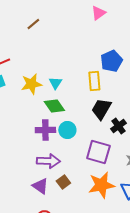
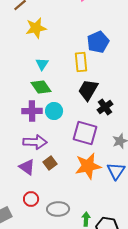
yellow star: (31, 84) -> (36, 28), moved

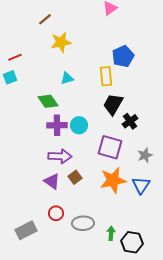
cyan triangle: (42, 64) -> (67, 78), turned 40
green diamond: (41, 87) -> (48, 101), moved

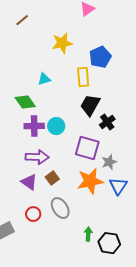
yellow star: (61, 42) -> (62, 43), moved
gray star: (145, 155) -> (109, 162), moved
gray ellipse: (83, 223) -> (60, 208), moved, turned 60

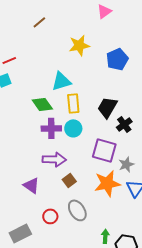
yellow rectangle: (83, 77) -> (73, 103), moved
cyan triangle: (44, 79) -> (61, 81), size x1.5
purple triangle: (29, 182) -> (31, 185), moved

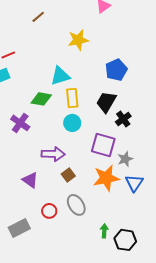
blue pentagon: (117, 59) -> (116, 70), moved
green diamond: (42, 104) -> (41, 99), turned -45
purple cross: (51, 128) -> (20, 123), moved, turned 36

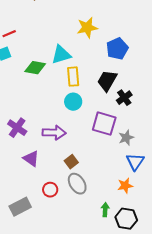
yellow star: (78, 40) -> (87, 28), moved
green diamond: (41, 99) -> (35, 68), moved
purple cross: (20, 123) -> (17, 128), moved
brown square: (68, 175) -> (71, 162), moved
orange star: (106, 178) -> (125, 186), moved, size x0.6

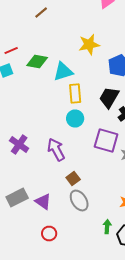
green diamond: (35, 68) -> (37, 62), moved
purple arrow: (54, 133) -> (56, 150), turned -120
purple triangle: (31, 159) -> (43, 202), moved
red circle: (50, 190) -> (49, 234), moved
gray rectangle: (20, 207) -> (17, 198), moved

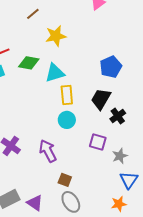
yellow star: (89, 44) -> (56, 36), moved
purple square: (106, 140) -> (98, 142), size x0.7
brown square: (73, 178) -> (65, 180), turned -32

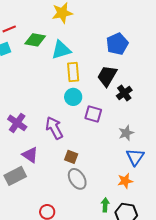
purple square: (98, 142) -> (93, 114), moved
purple triangle: (35, 203) -> (30, 155), moved

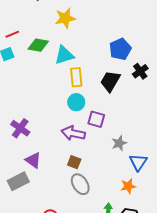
black cross: (124, 93) -> (140, 71), moved
purple arrow: (54, 128) -> (73, 133), moved, turned -50
gray star: (126, 133) -> (119, 143), moved

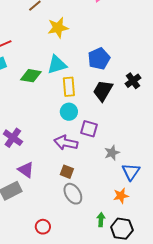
green diamond: (38, 45) -> (31, 76), moved
blue pentagon: (120, 49) -> (99, 59), moved

